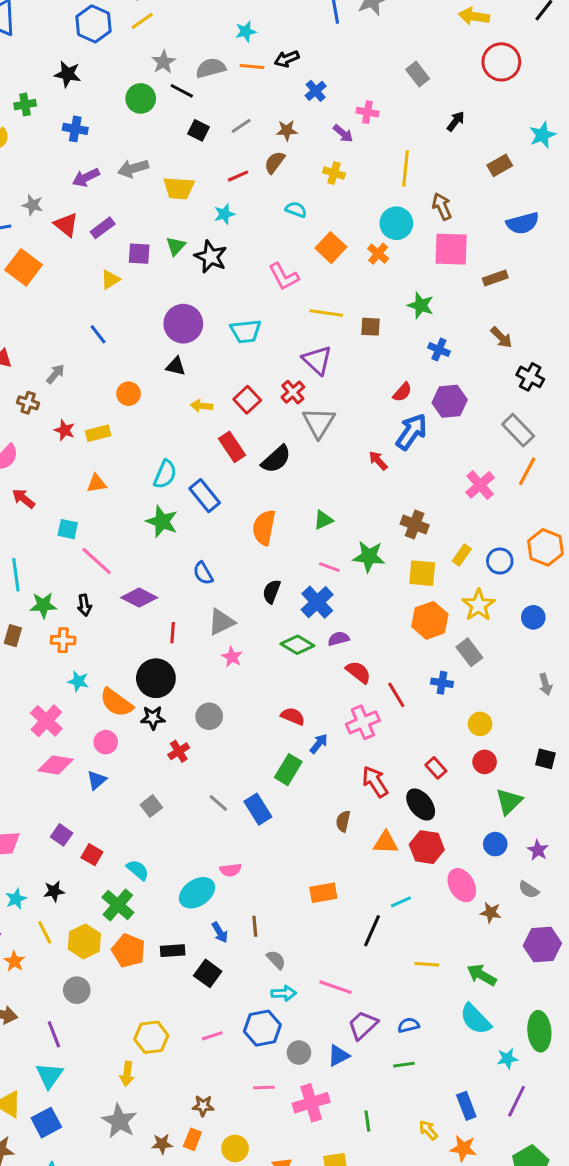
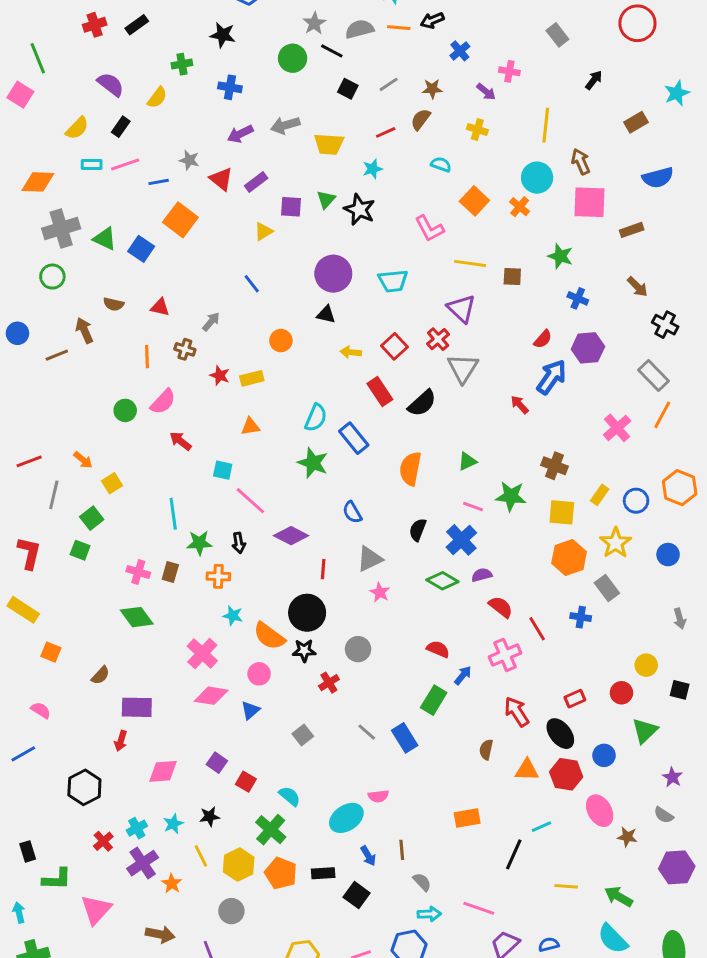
yellow circle: (480, 724) -> (646, 665), moved
red rectangle: (436, 768) -> (575, 699), turned -72
blue circle: (495, 844) -> (604, 755), moved

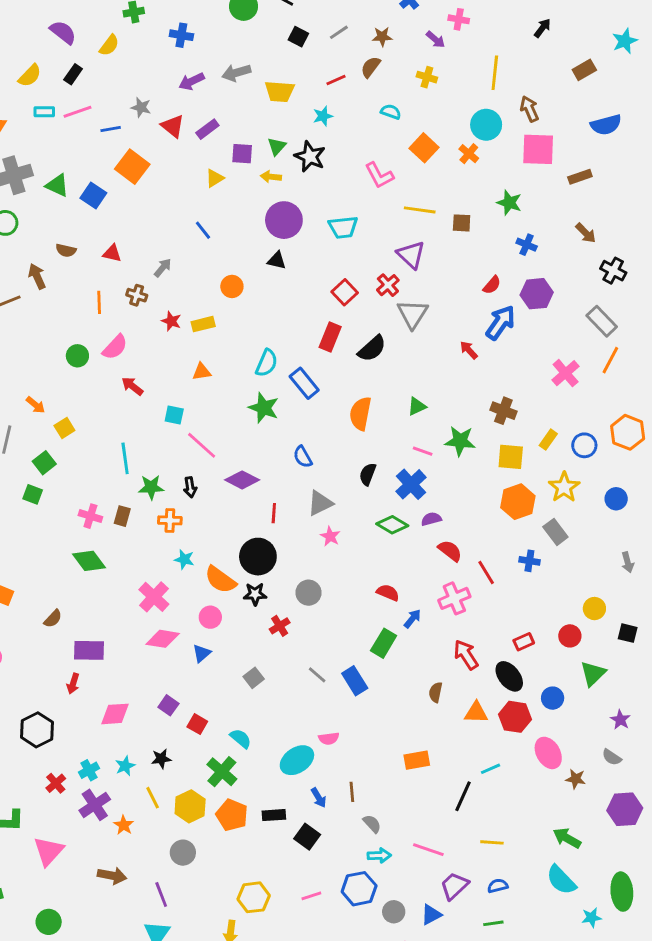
yellow arrow: (351, 352) -> (271, 177), moved
red rectangle: (380, 392) -> (330, 337), turned 56
yellow line: (566, 886) -> (492, 842), moved

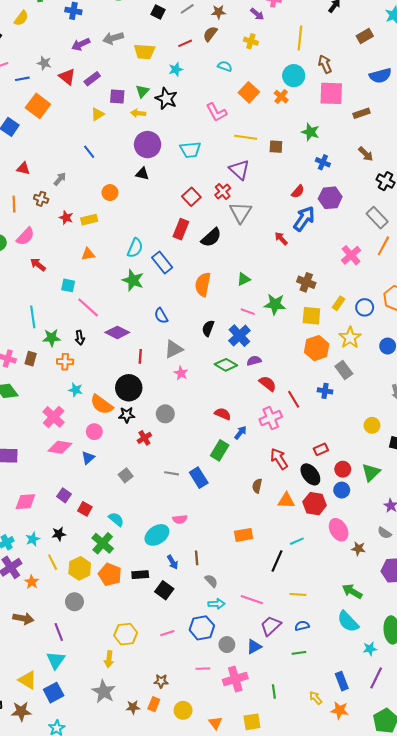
red circle: (570, 636) -> (343, 469), moved
gray line: (317, 675) -> (172, 473), turned -32

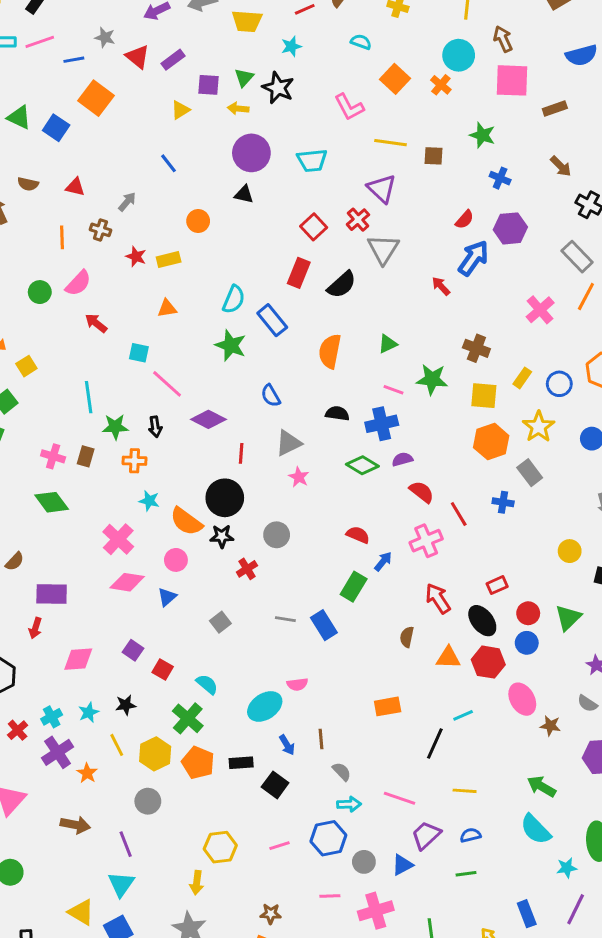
black semicircle: (208, 328) -> (337, 413), turned 77
blue cross: (239, 336) -> (382, 424), turned 30

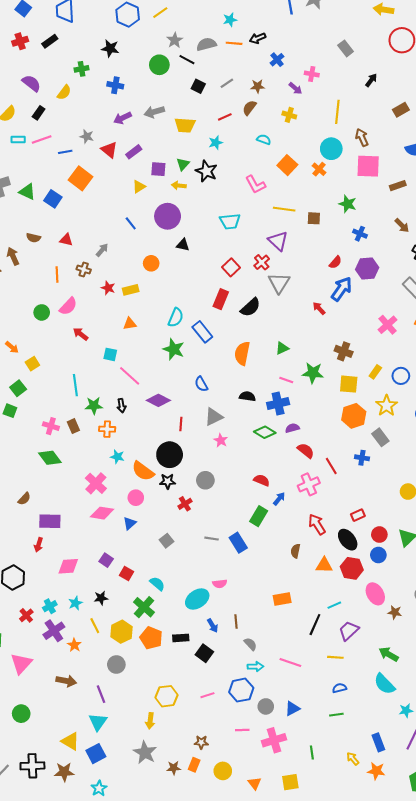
purple circle: (251, 153) -> (168, 216), moved
brown rectangle: (86, 456) -> (73, 426), turned -40
purple trapezoid: (426, 835) -> (349, 631), moved

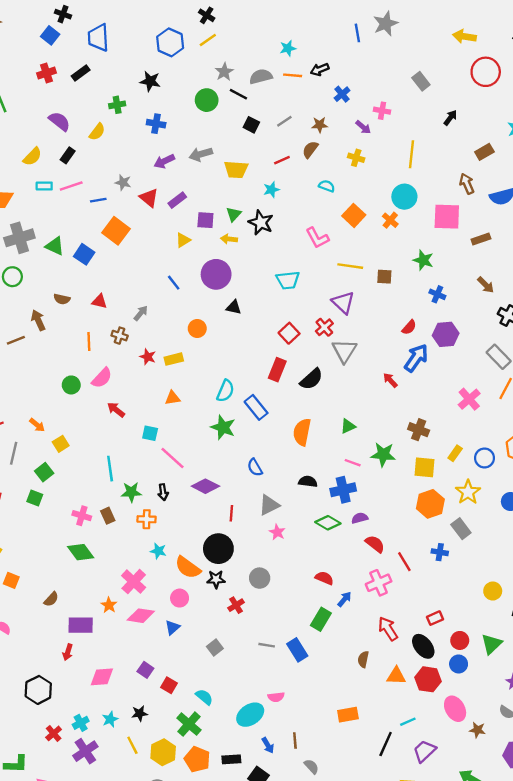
brown arrow: (362, 137) -> (467, 184), moved
orange star: (74, 645) -> (109, 605), moved

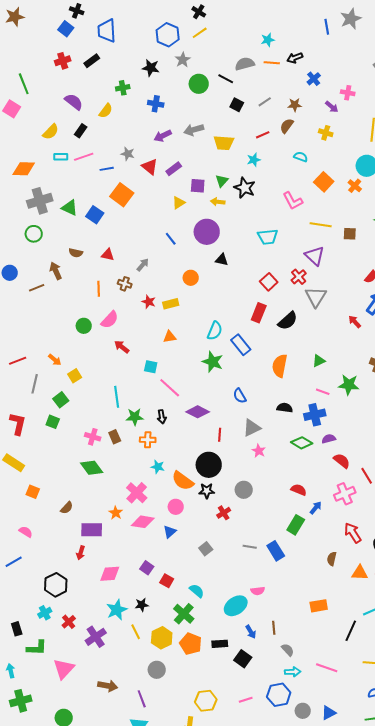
gray star: (224, 72) -> (183, 60), moved
cyan star: (110, 719) -> (117, 610), size x1.5
cyan cross: (81, 723) -> (45, 613), moved

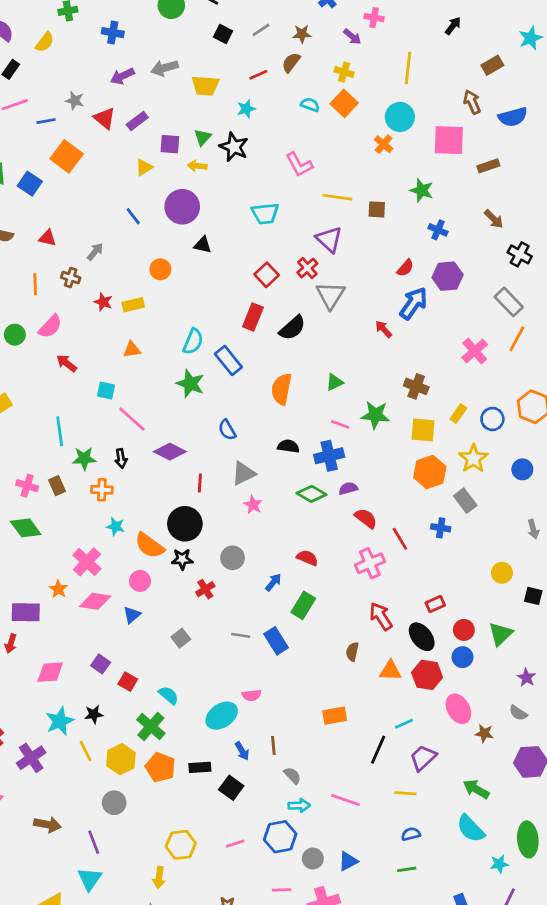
orange square: (324, 182) -> (344, 103), moved
blue arrow: (316, 508) -> (273, 582), moved

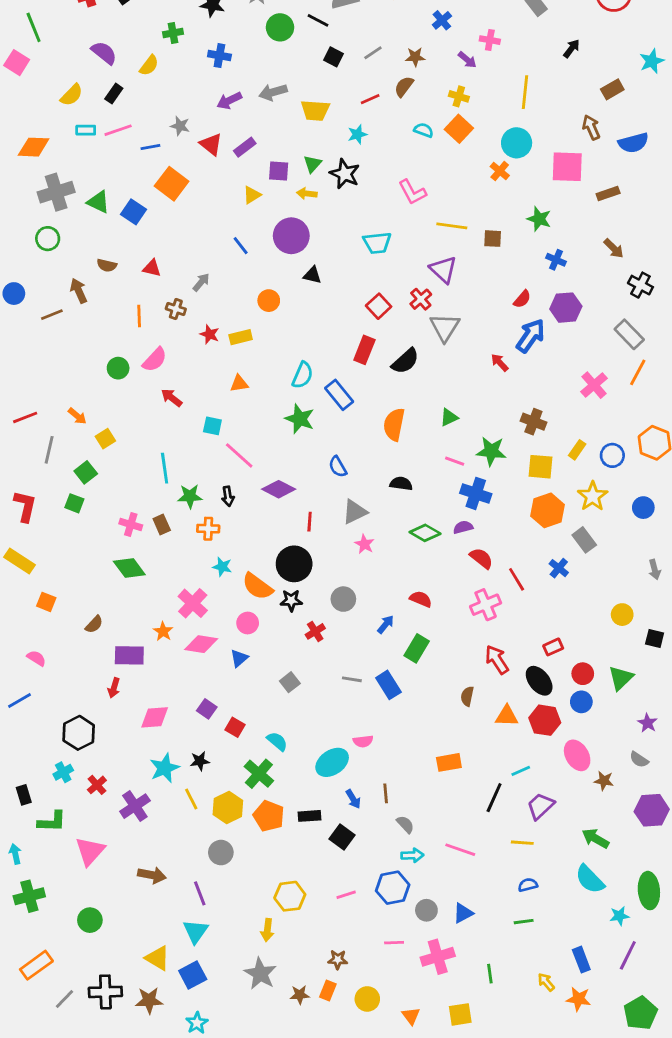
blue cross: (329, 456) -> (476, 493), moved, turned 32
blue cross: (441, 528) -> (559, 568), turned 30

